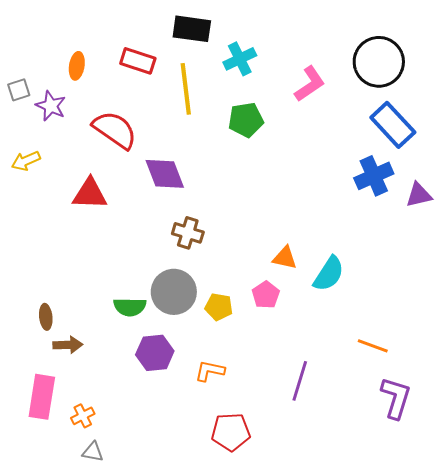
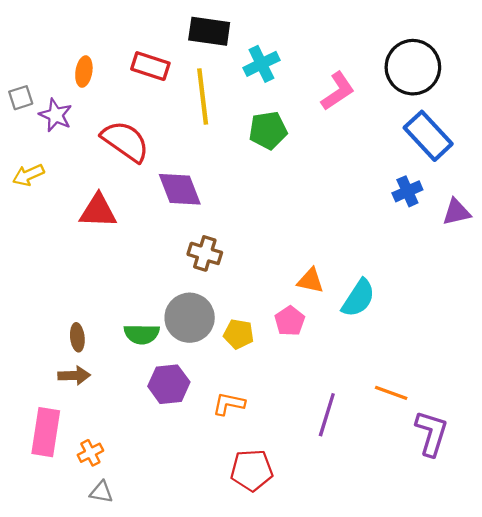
blue cross: (374, 176) -> (407, 191), size x0.7
brown ellipse: (46, 317) -> (77, 337), moved
orange line: (373, 346) -> (391, 393), moved

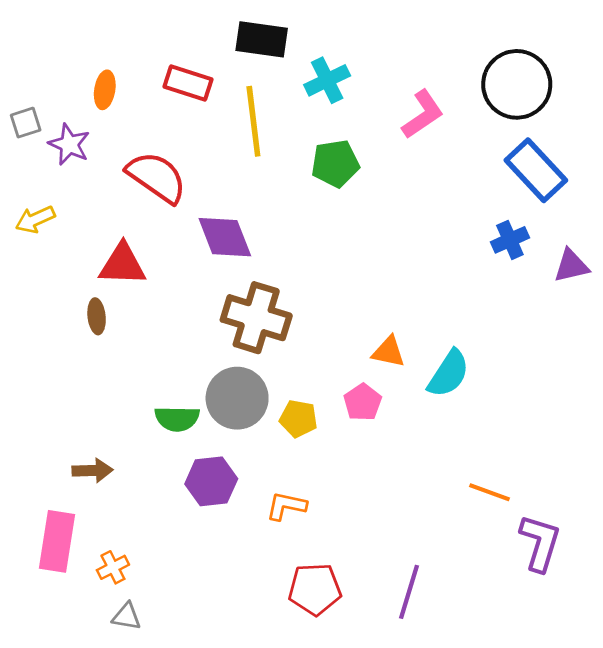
brown cross: (205, 253) -> (256, 318), size x1.6
brown ellipse: (77, 337) -> (97, 316), moved
purple line: (327, 415) -> (409, 592), moved

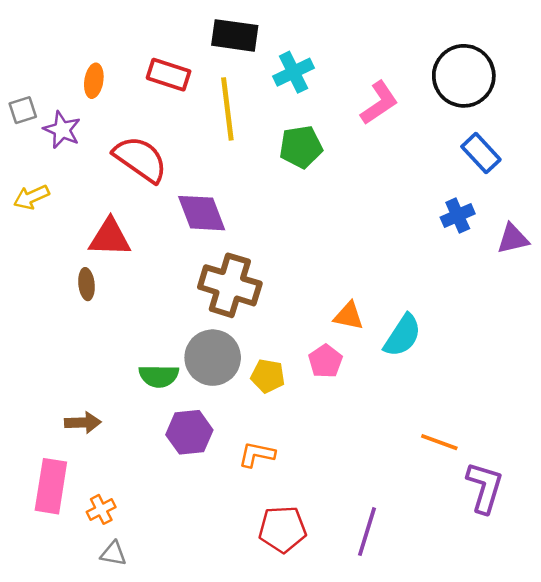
blue rectangle: (536, 170) -> (481, 153), size x0.7

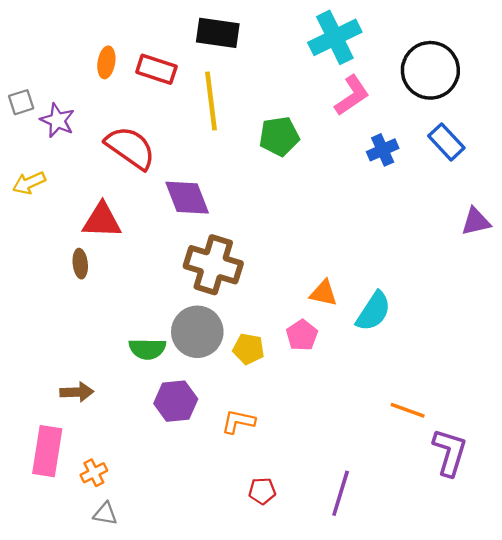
cyan cross: (294, 72) -> (335, 37), moved, size x1.4
orange ellipse: (94, 81) -> (106, 62), moved
blue cross: (458, 215) -> (383, 150), moved
red pentagon: (282, 529) -> (262, 491), size x0.6

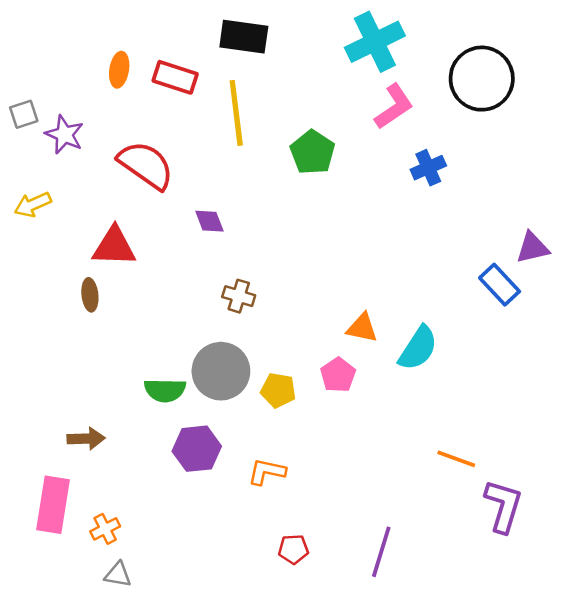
green pentagon: (279, 136) -> (313, 152), turned -30
blue rectangle: (446, 142) -> (500, 285), moved
purple diamond: (187, 198) -> (209, 221), size x0.6
brown cross: (213, 265) -> (239, 296), size x0.5

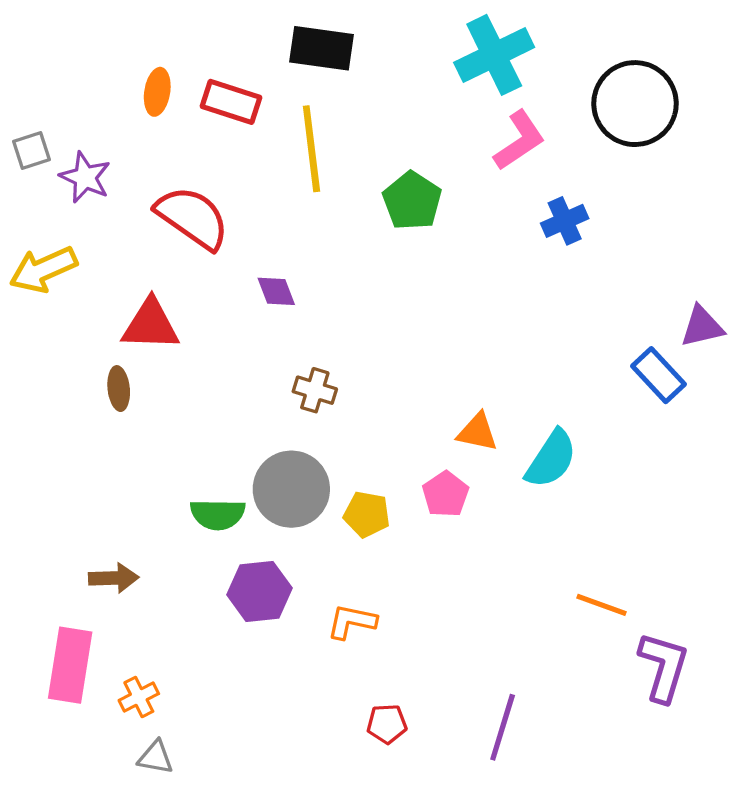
yellow arrow: (33, 205) -> (43, 270), size x1.4

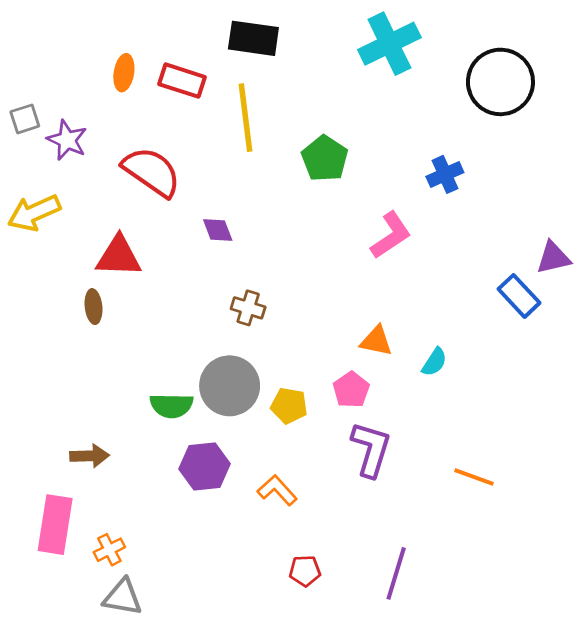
pink L-shape: (519, 140) -> (391, 235), moved
cyan semicircle: (551, 459) -> (434, 362), size x0.6
orange L-shape: (352, 622) -> (277, 490), turned 36
purple L-shape: (664, 667) -> (371, 449), moved
gray triangle: (156, 757) -> (123, 597), size x1.4

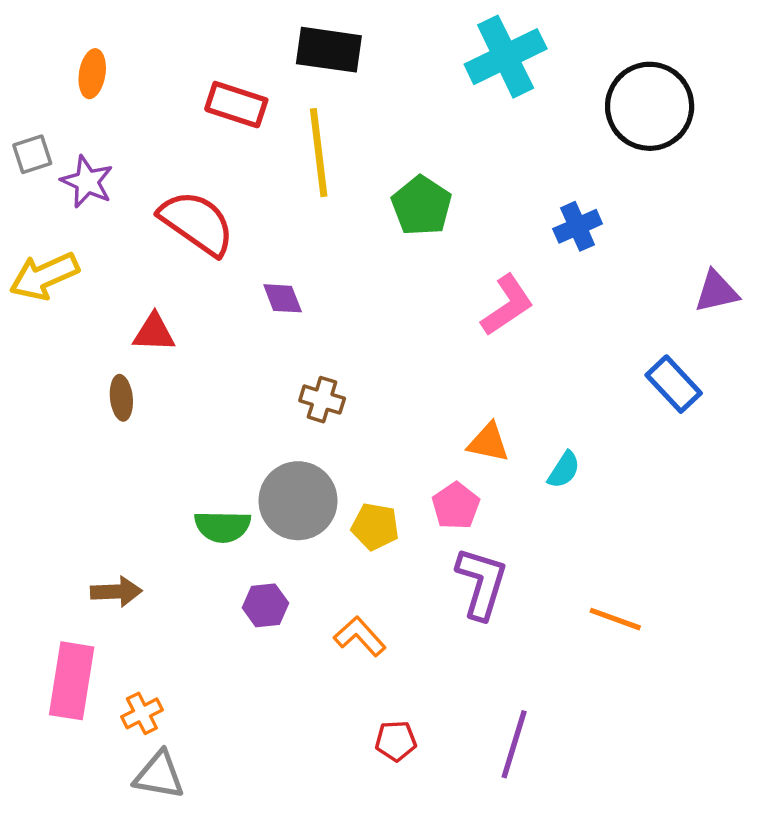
orange ellipse: (124, 73) -> (92, 74), moved
red triangle: (119, 256) -> (154, 333), size x0.7
purple triangle: (553, 258) -> (716, 291), moved
purple hexagon: (205, 466) -> (265, 605), size x0.7

